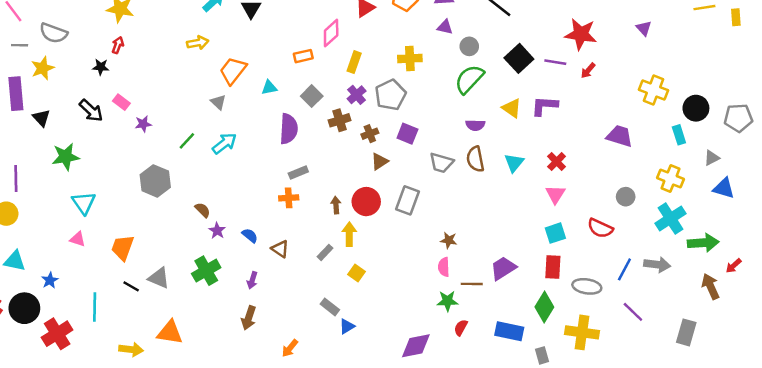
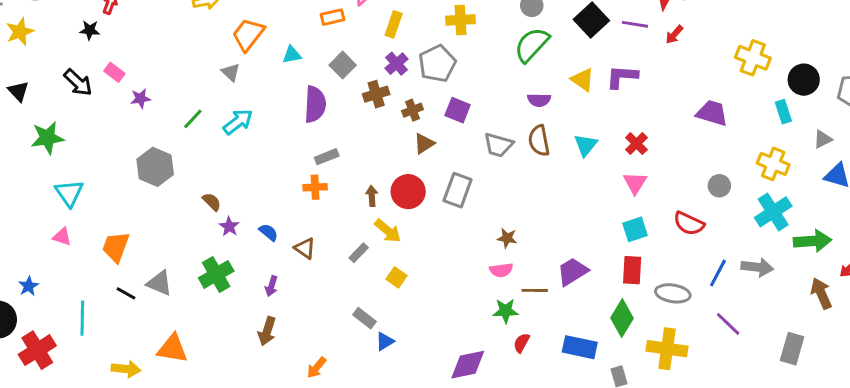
yellow arrow: (349, 234) -> (388, 231), turned 130
pink semicircle: (444, 267) -> (501, 270), turned -96

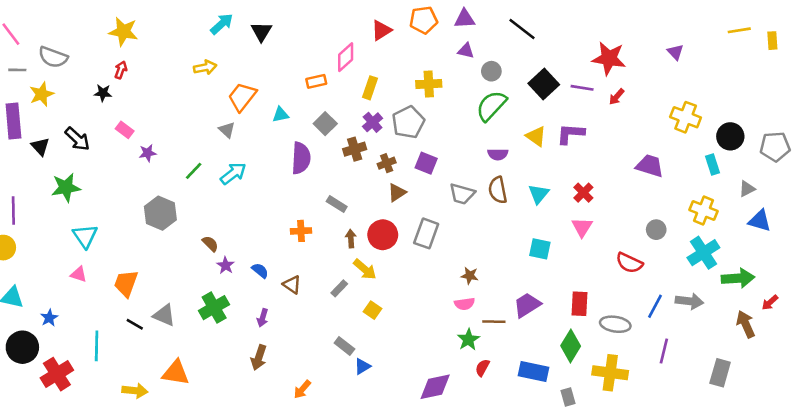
black arrow: (78, 82) -> (77, 139), moved
gray rectangle: (327, 157) -> (337, 204), moved, turned 54
cyan square: (635, 229) -> (540, 249), moved, turned 30
green star: (506, 311) -> (468, 340), turned -30
purple line: (728, 324) -> (664, 351), turned 60

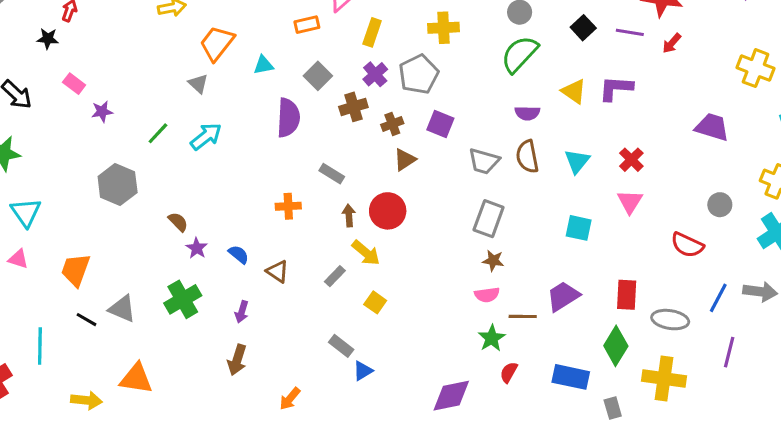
black square: (544, 84) -> (583, 28), size x0.7
gray rectangle: (426, 233) -> (489, 219), moved

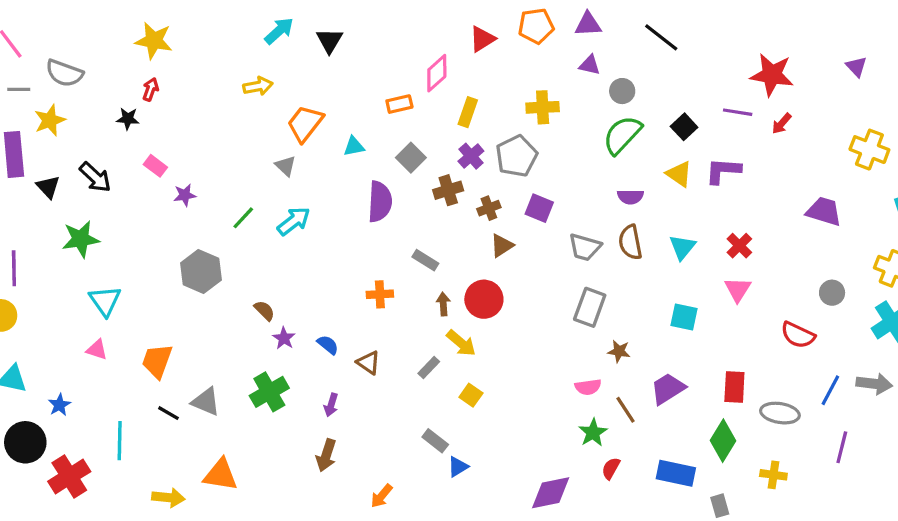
black square: (583, 28) -> (684, 127), moved
brown star: (493, 261) -> (619, 351), moved
brown line: (523, 316) -> (625, 410), turned 56
yellow cross: (664, 379) -> (773, 475), size x0.6

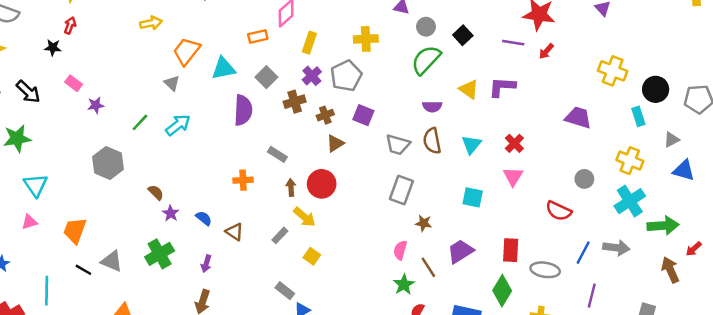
black square: (684, 127) -> (463, 35), moved
cyan triangle: (354, 146) -> (223, 68), size x1.5
pink triangle: (97, 350) -> (29, 222), turned -35
pink semicircle: (588, 387) -> (400, 250), turned 114

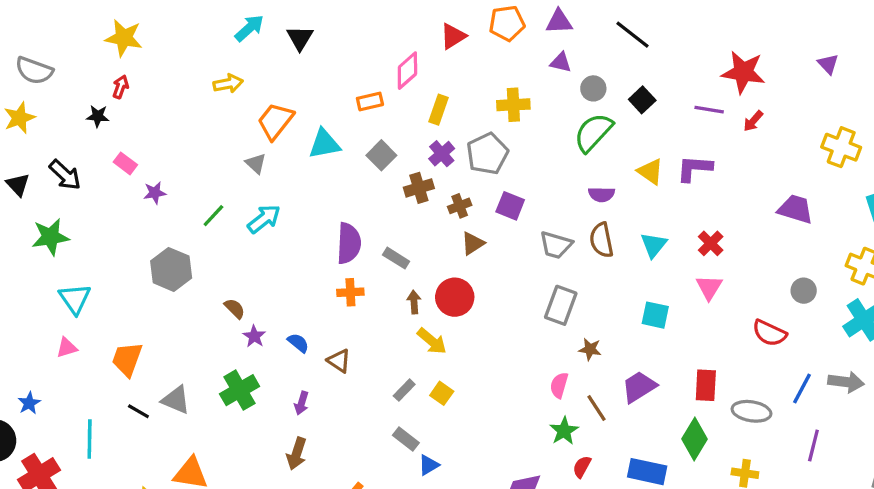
purple semicircle: (243, 110) -> (349, 243), moved
gray rectangle: (280, 235) -> (404, 390), moved

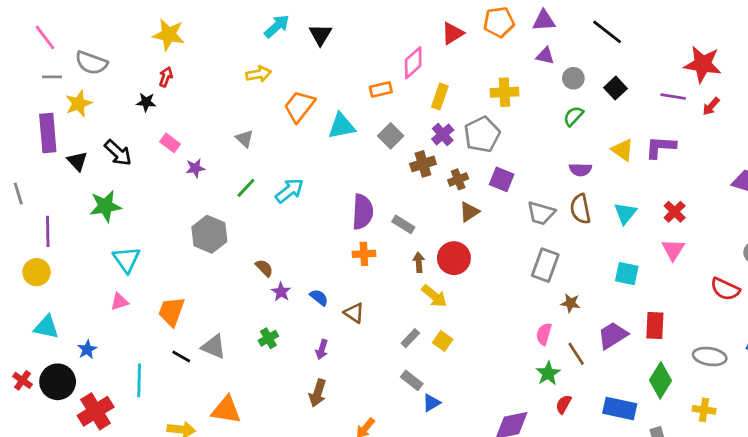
green semicircle: (593, 132) -> (573, 116), size x0.6
gray triangle: (256, 163) -> (245, 139), moved
red rectangle: (706, 385) -> (655, 326), moved
green cross: (240, 390) -> (268, 338), size x0.6

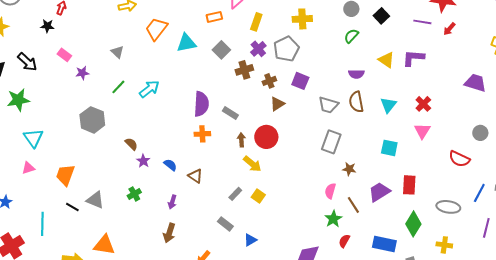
gray rectangle: (412, 380) -> (225, 224), moved

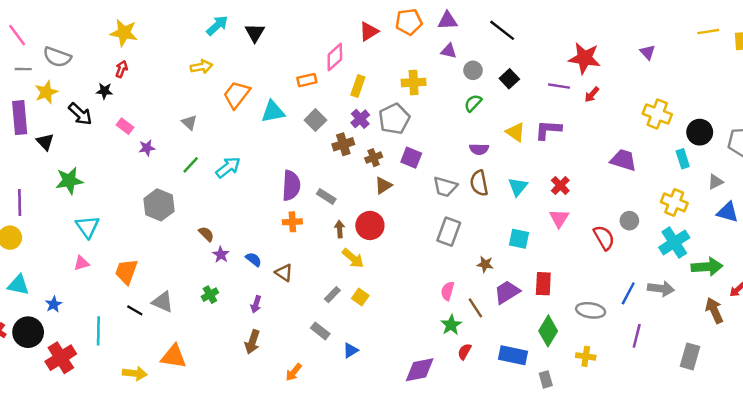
black arrow: (27, 62) -> (80, 114), moved
red semicircle: (459, 159) -> (604, 238), moved, turned -145
brown star: (349, 169) -> (485, 264), moved

